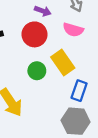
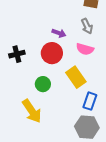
green circle: (37, 71) -> (43, 84), moved

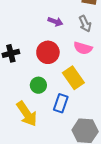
purple arrow: (59, 33) -> (55, 22), moved
blue rectangle: (90, 101) -> (61, 103), moved

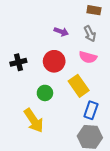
blue rectangle: (61, 103) -> (91, 110), moved

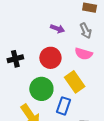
green circle: (45, 93) -> (41, 89), size x1.5
blue rectangle: (91, 110) -> (64, 106), moved

